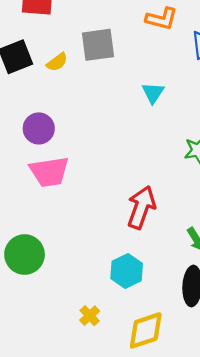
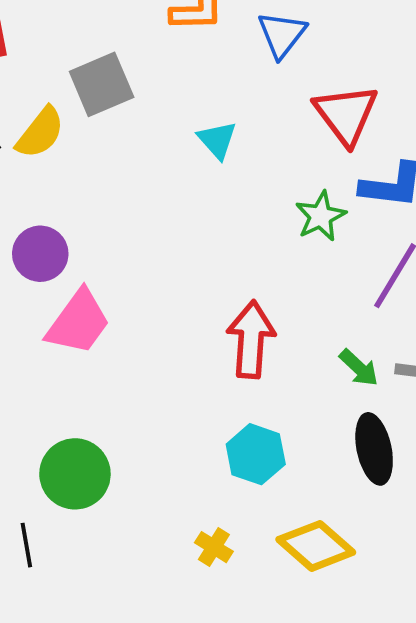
yellow semicircle: (57, 62) -> (40, 133), size x1.4
pink trapezoid: (49, 172) -> (78, 322), turned -30
yellow diamond: (146, 330) -> (316, 546), turned 75

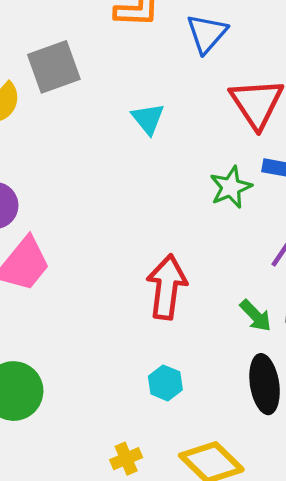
cyan hexagon: (256, 454) -> (165, 383), size x0.7
yellow cross: (214, 547) -> (126, 459), turned 32

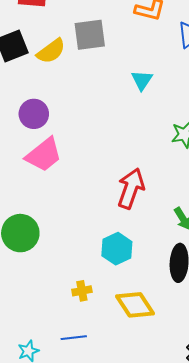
cyan hexagon: (165, 383) -> (117, 249), size x1.4

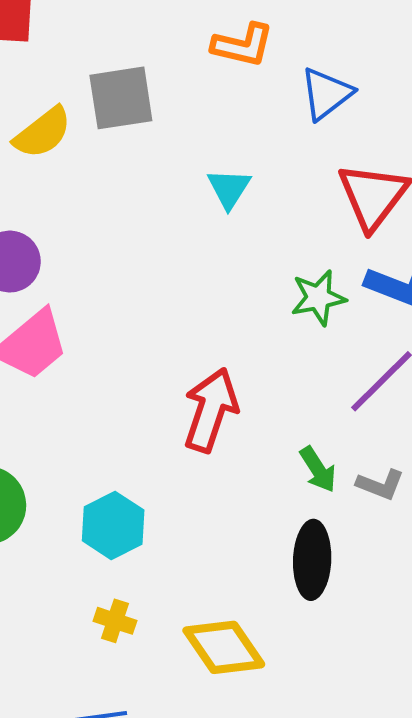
cyan hexagon: (117, 249) -> (113, 525), moved
yellow cross: (82, 291) -> (115, 621), turned 30

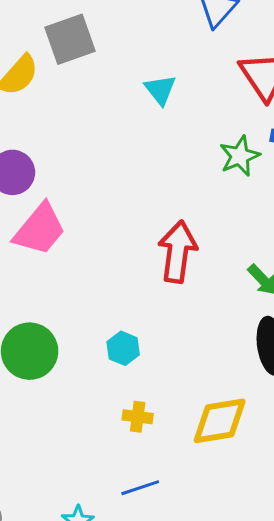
cyan hexagon: (113, 525) -> (123, 348), size x0.7
yellow diamond: (224, 647) -> (220, 421), turned -54

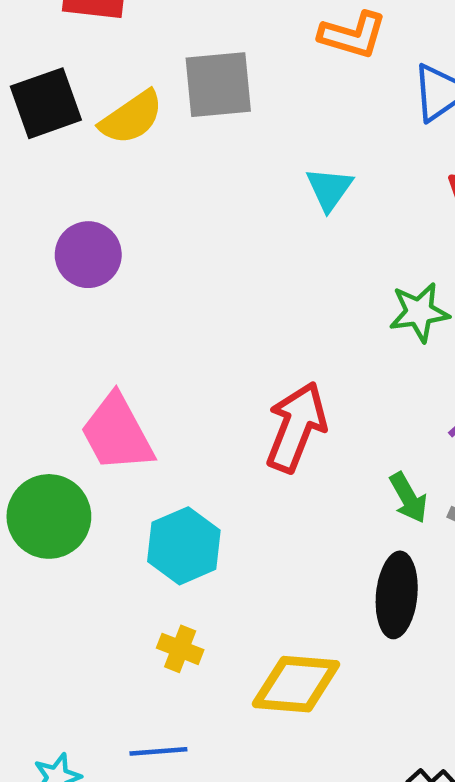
pink trapezoid: (40, 229) -> (117, 433), moved, turned 98
cyan hexagon: (123, 348) -> (184, 546), size x1.5

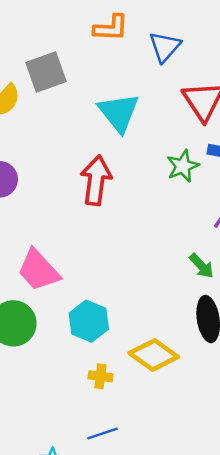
cyan triangle: (329, 189) -> (119, 113), size x1.6
red arrow: (296, 427) -> (96, 180), moved
yellow diamond: (296, 684) -> (154, 355), moved, turned 45

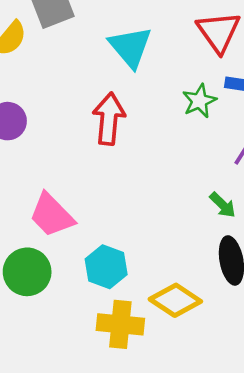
yellow cross: (100, 376) -> (120, 324), size x1.8

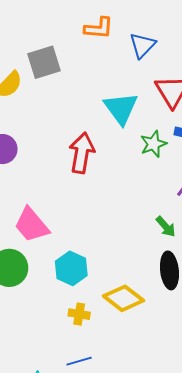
cyan triangle: (130, 47) -> (121, 108), moved
yellow cross: (120, 324) -> (79, 314), size x0.6

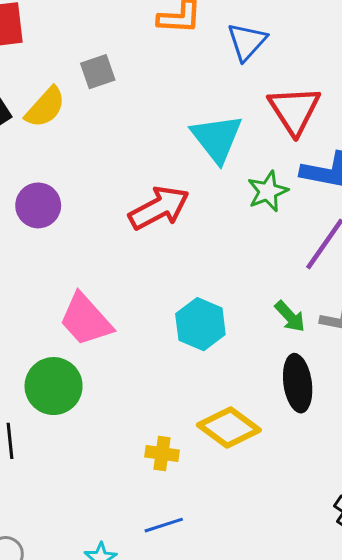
gray square: (44, 62) -> (98, 72), size x0.7
red arrow: (82, 153) -> (159, 208), turned 54
cyan hexagon: (71, 268) -> (200, 324), moved

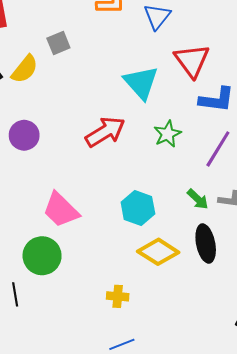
green star: (268, 191) -> (167, 134), moved
yellow diamond: (229, 428) -> (158, 252), moved

